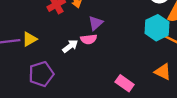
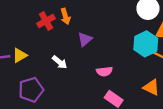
pink semicircle: (89, 39) -> (104, 71), moved
white arrow: (70, 46) -> (60, 62), turned 77

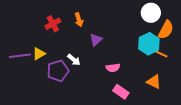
red cross: (46, 21) -> (53, 24), moved
purple pentagon: (31, 90) -> (58, 71), moved

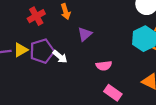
purple pentagon: (58, 71) -> (42, 51), moved

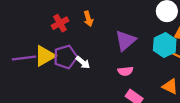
purple triangle: (85, 34) -> (125, 41), moved, size x1.5
yellow triangle: (21, 50) -> (45, 56), size x1.5

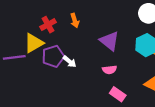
purple triangle: (125, 41) -> (110, 41), turned -40
yellow triangle: (45, 56) -> (34, 43), moved

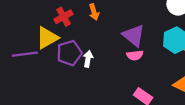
white arrow: (70, 61) -> (88, 59), turned -120
pink semicircle: (110, 70) -> (135, 55), moved

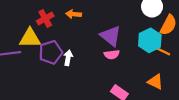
orange arrow: (94, 12) -> (74, 14), turned 112
yellow triangle: (47, 38) -> (30, 38), turned 30

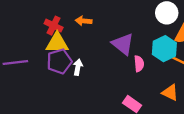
red cross: (45, 19) -> (54, 26), turned -35
yellow triangle: (30, 38) -> (57, 43), moved
pink semicircle: (112, 54) -> (139, 64), moved, turned -88

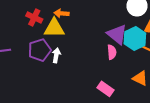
yellow triangle: (57, 43) -> (54, 28), moved
purple triangle: (123, 44) -> (117, 34), moved

